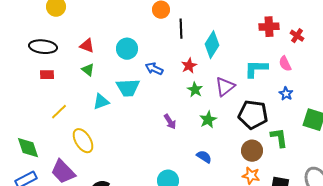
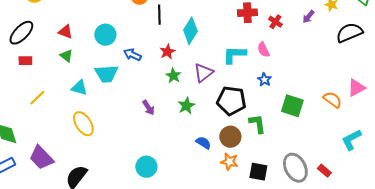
black ellipse: (43, 47) -> (21, 33), turned -52
cyan triangle: (101, 102) -> (79, 88), turned 36
yellow ellipse: (83, 141) -> (83, 124), moved
blue semicircle: (204, 157) -> (203, 143), moved

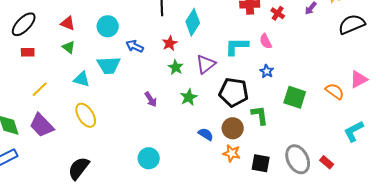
purple trapezoid: (41, 158) -> (42, 125), moved

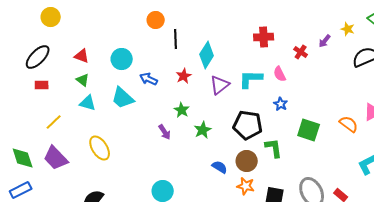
red cross: (278, 13) -> (301, 52), moved
purple triangle: (206, 64) -> (220, 85), moved
cyan trapezoid: (109, 65) -> (123, 98), turned 45
green star: (176, 67) -> (182, 110), moved
cyan triangle: (82, 79) -> (88, 103), moved

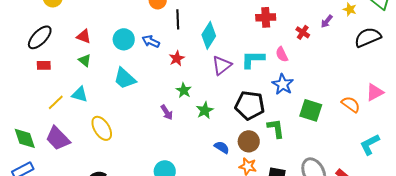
red star: (184, 76) -> (177, 58), moved
blue arrow: (149, 79) -> (151, 41), moved
cyan triangle: (88, 103) -> (80, 94), moved
blue star: (281, 104) -> (283, 84), size x1.5

